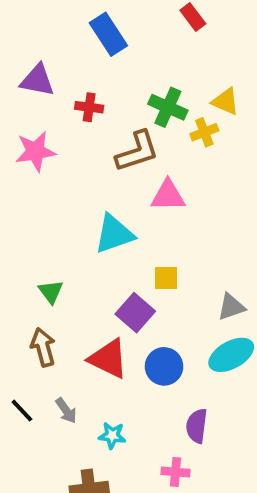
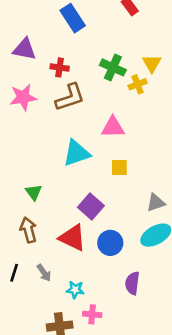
yellow triangle: (225, 101) -> (152, 64), turned 36
brown L-shape: (137, 151) -> (70, 97), moved
yellow square: (166, 278) -> (119, 168), moved
black line: (22, 411) -> (14, 273), turned 60
pink cross: (176, 472) -> (92, 314), moved

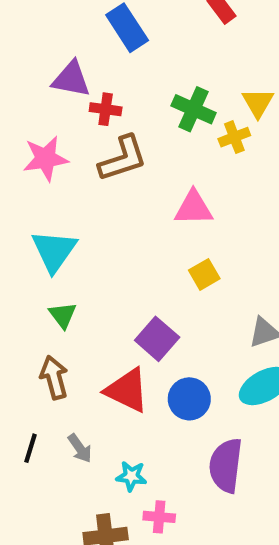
purple triangle: (25, 49) -> (71, 79), moved
cyan triangle: (76, 153) -> (54, 251), moved, turned -36
yellow square: (119, 168) -> (204, 274), turned -30
purple semicircle: (132, 283) -> (226, 465), size x1.4

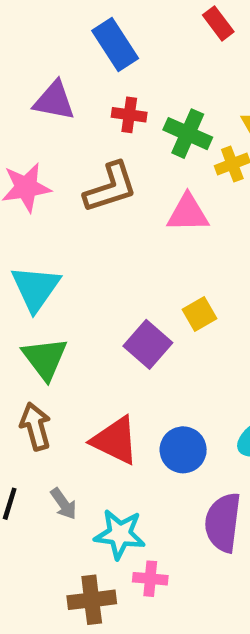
red cross: (106, 109) -> (129, 115), moved
pink triangle: (194, 208) -> (188, 213), moved
green triangle: (63, 315) -> (45, 358), size x1.5
purple square: (157, 339) -> (148, 344), moved
cyan star: (131, 476) -> (120, 534), size x1.5

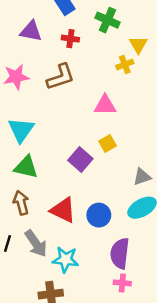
green cross: (188, 134) -> (107, 20), moved
pink triangle: (188, 213) -> (105, 105), moved
green triangle: (45, 358) -> (26, 167), turned -40
gray arrow: (64, 504) -> (36, 243), size x1.6
pink cross: (150, 579) -> (122, 283), moved

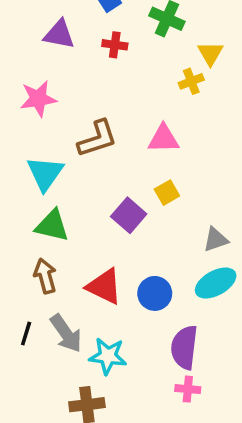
brown L-shape: (61, 77) -> (97, 139), moved

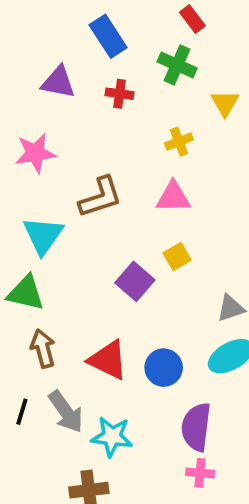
yellow cross: (191, 81) -> (179, 142), moved
green triangle: (52, 226) -> (26, 293), moved

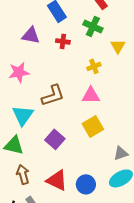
yellow square: (177, 257) -> (93, 126), size x1.5
purple square: (135, 281) -> (55, 139), moved

